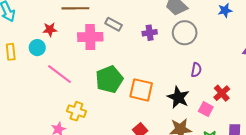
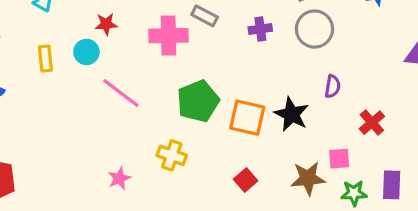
black star: (178, 97) -> (292, 114), moved
pink square: (206, 109) -> (339, 159), moved, turned -32
yellow cross: (76, 111) -> (172, 155), moved

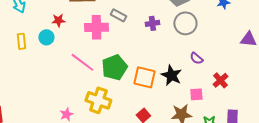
purple semicircle: (333, 86) -> (196, 58), turned 120
pink line: (121, 93) -> (82, 62), moved
yellow cross: (172, 155) -> (98, 100), size x1.4
pink square: (339, 159) -> (196, 94), moved

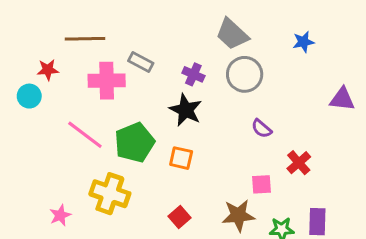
purple cross: (152, 23) -> (193, 74), turned 32
black star: (171, 75) -> (186, 110), moved
orange square: (144, 77) -> (181, 158), size x0.7

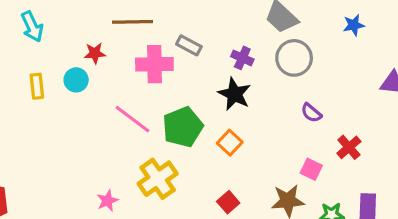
orange square: (181, 158) -> (230, 143), turned 30
pink square: (262, 184) -> (311, 169), turned 30
yellow cross: (110, 194) -> (158, 179), turned 36

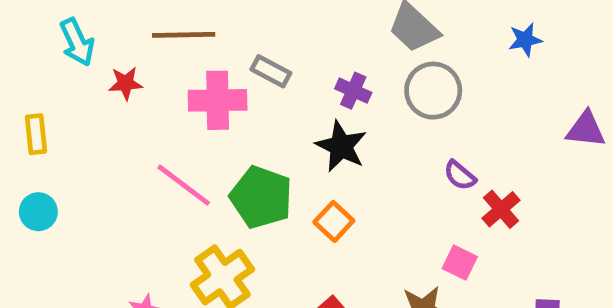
cyan arrow: (32, 27) -> (77, 42), moved
cyan circle: (76, 80) -> (38, 212), moved
green pentagon: (183, 127) -> (261, 197), turned -30
red cross: (349, 147) -> (501, 209), moved

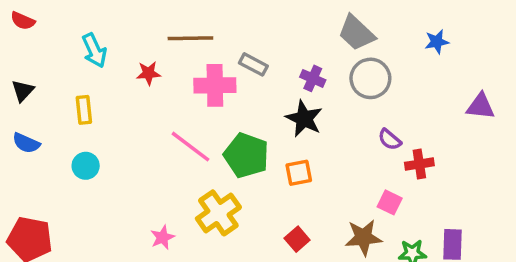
cyan arrow: (77, 42) -> (94, 50), moved
red cross: (501, 209) -> (419, 164), turned 32
orange square: (334, 221) -> (299, 173), turned 36

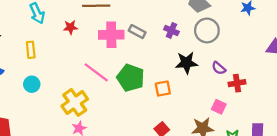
gray rectangle: (253, 64) -> (137, 32), moved
black star: (304, 119) -> (187, 63), moved, turned -30
yellow cross: (218, 213) -> (75, 102), moved

